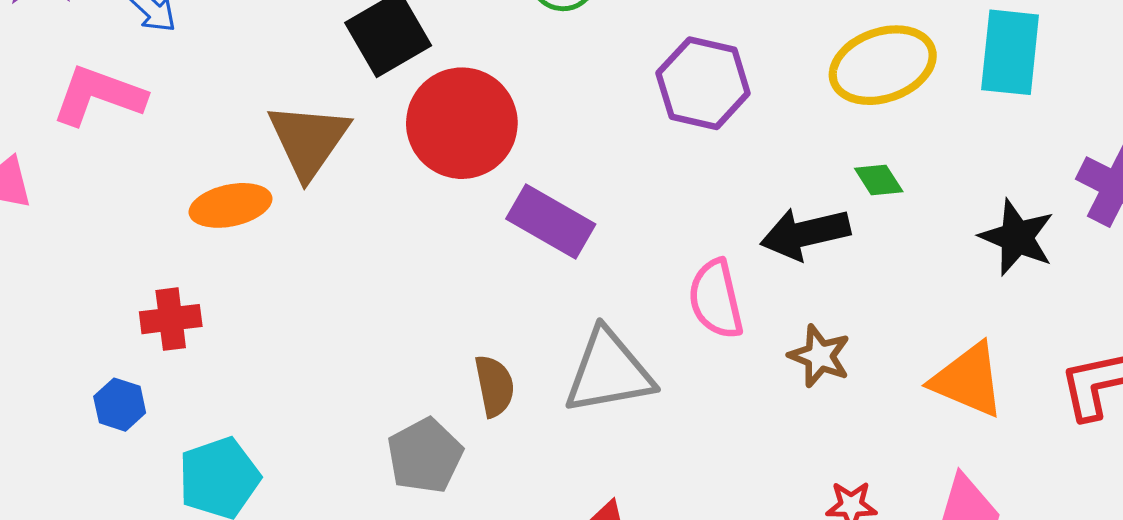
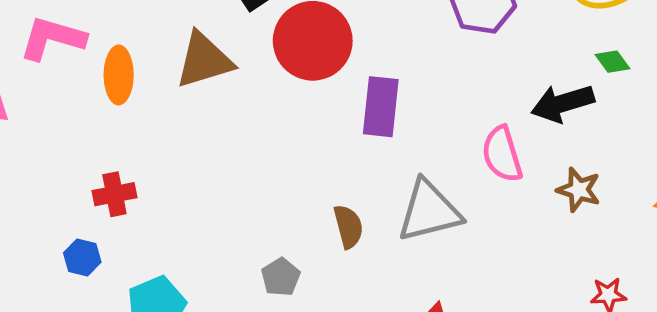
brown triangle: (308, 140) -> (204, 60), turned 42
orange ellipse: (230, 205) -> (119, 75), moved, turned -74
purple rectangle: (551, 222) -> (381, 107), turned 70
gray pentagon: (425, 456) -> (281, 277), moved, size x0.7

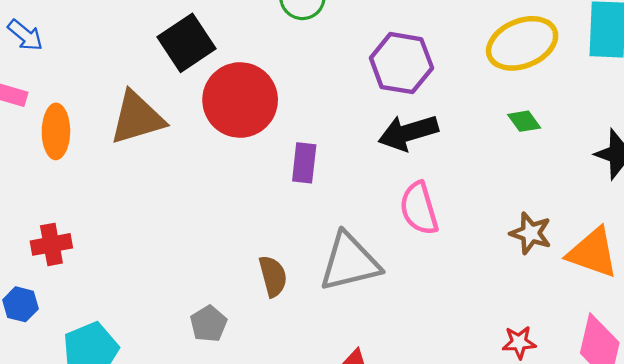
black arrow: (563, 103) -> (408, 133), moved
purple rectangle: (381, 107) -> (304, 163), size x0.7
brown star: (579, 190) -> (531, 233), moved

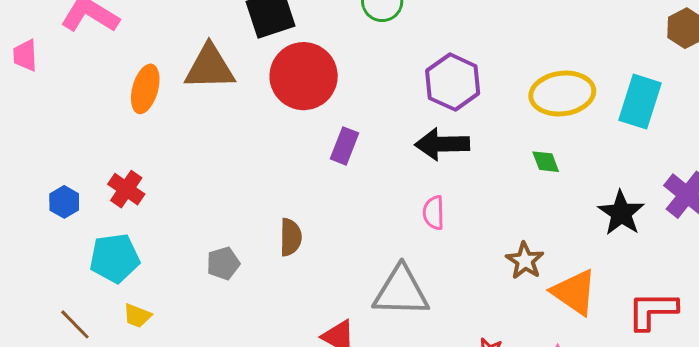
orange ellipse: (56, 131) -> (145, 89), moved
pink semicircle: (419, 208) -> (434, 213), size x0.7
red cross: (51, 244) -> (126, 189), moved, turned 30
gray triangle: (350, 262) -> (401, 291), moved

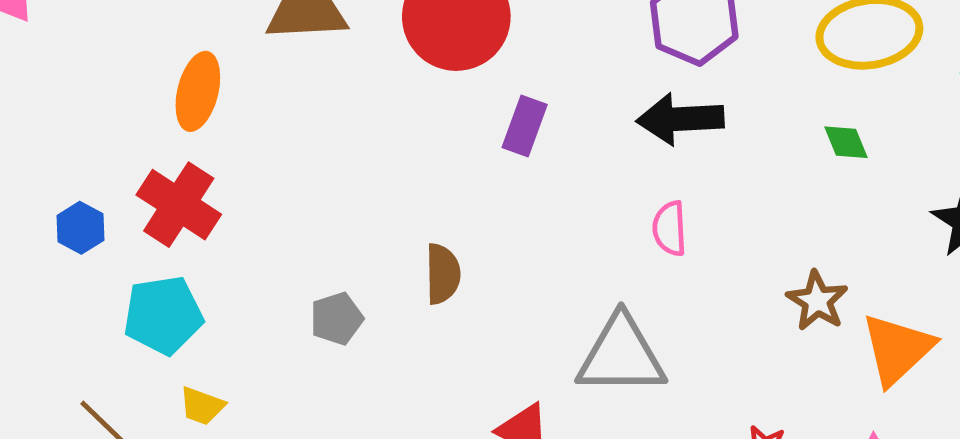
orange ellipse: (145, 89) -> (198, 91), moved
red cross: (126, 189) -> (179, 205), size x1.4
orange triangle: (574, 292) -> (897, 349), turned 44

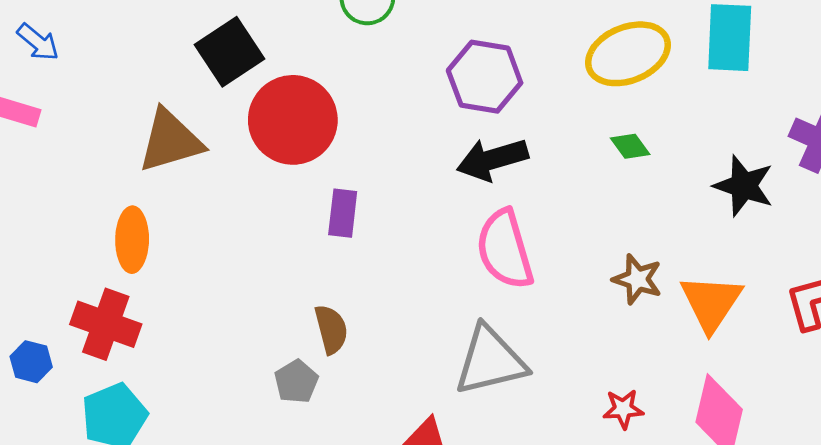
orange ellipse: (198, 91) -> (132, 240), moved
purple rectangle: (525, 126) -> (343, 213), moved
pink semicircle: (670, 229) -> (505, 249), size x1.8
gray pentagon: (337, 319) -> (296, 382), moved

